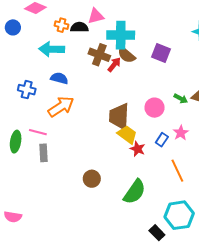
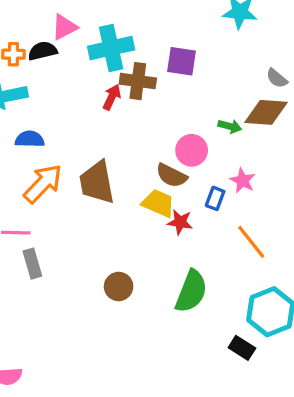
brown cross: (99, 55) -> (138, 81), moved
brown semicircle: (126, 55) -> (172, 176), moved
brown trapezoid: (119, 116) -> (97, 182), moved

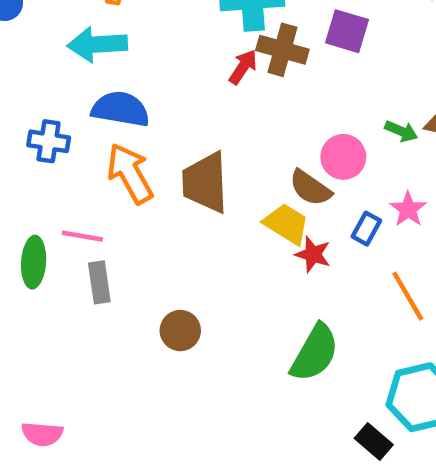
blue semicircle: (30, 139) -> (120, 109), size x1.4
orange arrow: (43, 184) -> (130, 173), turned -81
brown circle: (119, 286) -> (180, 331), moved

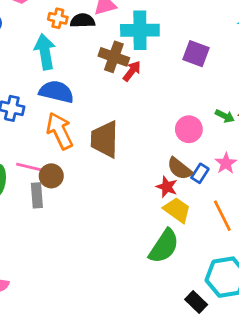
cyan arrow: (97, 44) -> (45, 52), turned 80
brown cross: (282, 50) -> (114, 57), moved
brown semicircle: (310, 188) -> (180, 169), moved
yellow trapezoid: (286, 224) -> (177, 210), moved
brown circle: (180, 331) -> (51, 176), moved

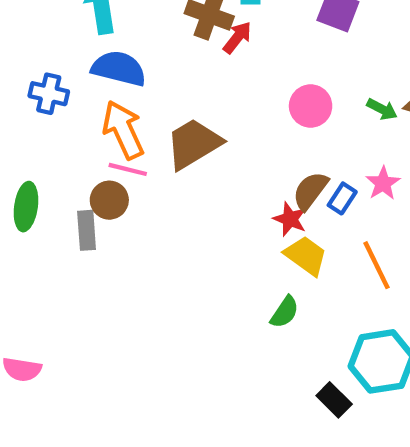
pink circle: (189, 129) -> (311, 106), moved
brown trapezoid: (105, 139) -> (194, 144), turned 57
pink line: (29, 167) -> (128, 169), moved
brown semicircle: (180, 169) -> (310, 191), turned 88
green semicircle: (164, 246) -> (285, 312), size x0.6

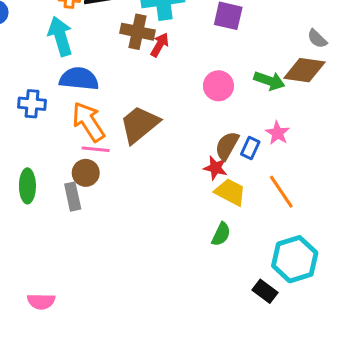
green arrow: (382, 109) -> (269, 81), size x1.4

